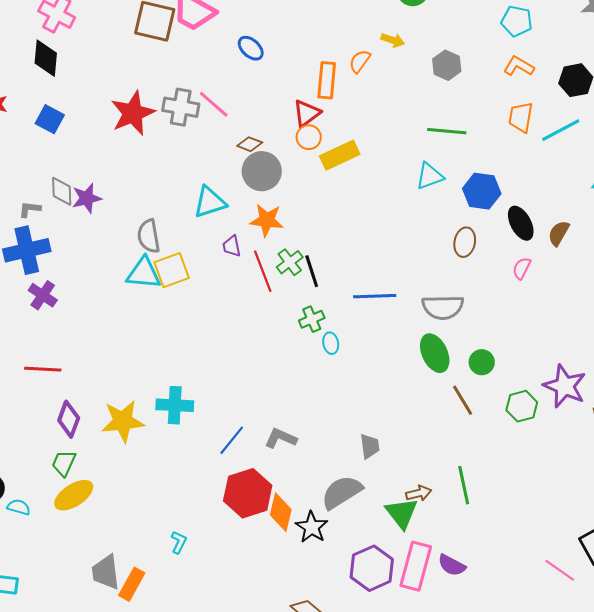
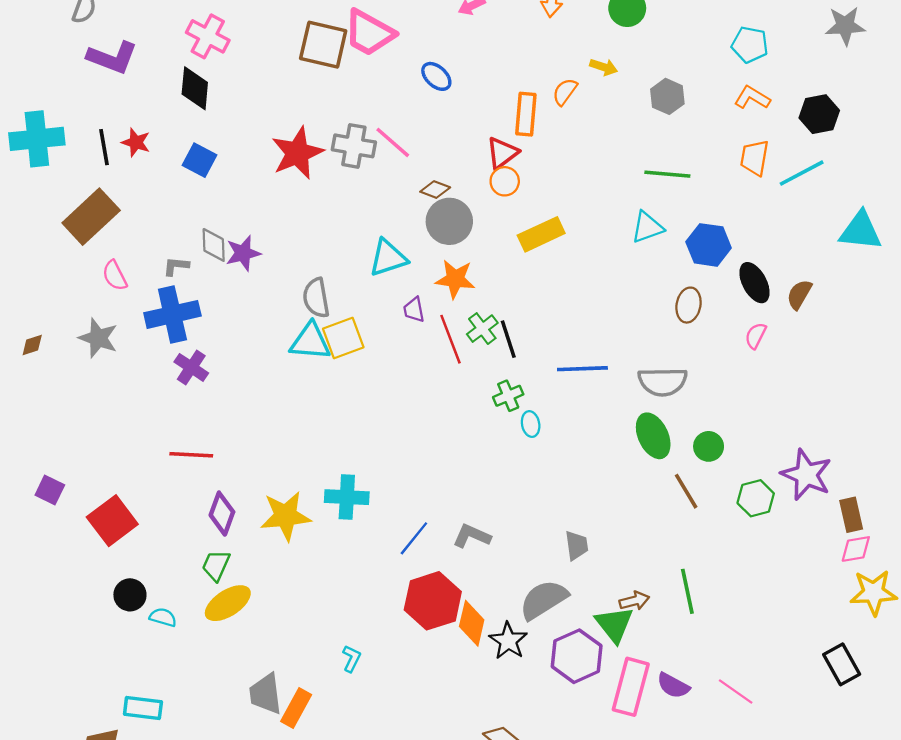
yellow rectangle: (340, 155) -> (541, 234), moved
purple hexagon: (372, 568) -> (577, 656), moved
pink line: (560, 570) -> (736, 691), moved

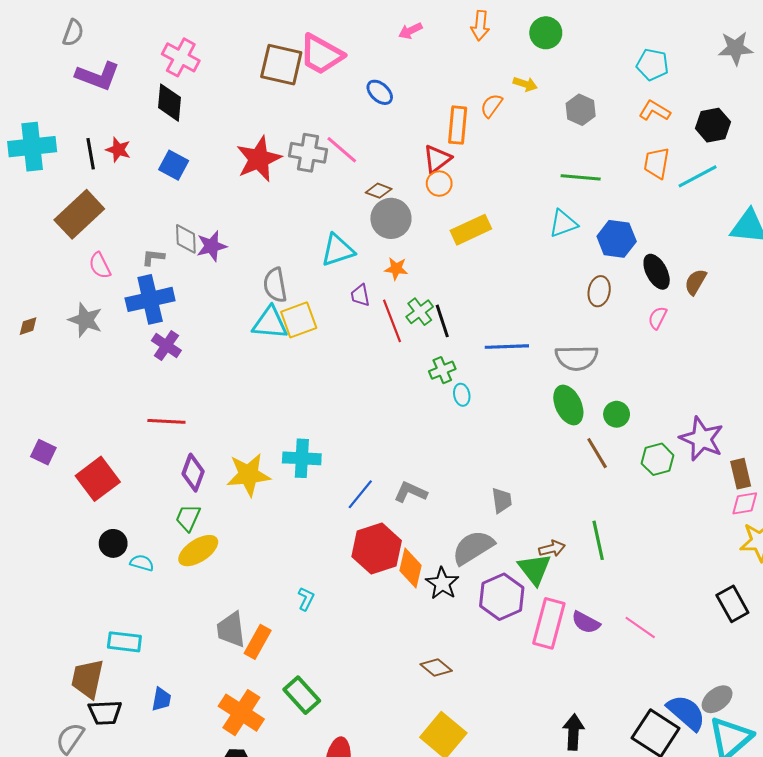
orange star: (455, 279) -> (396, 269), size x0.7

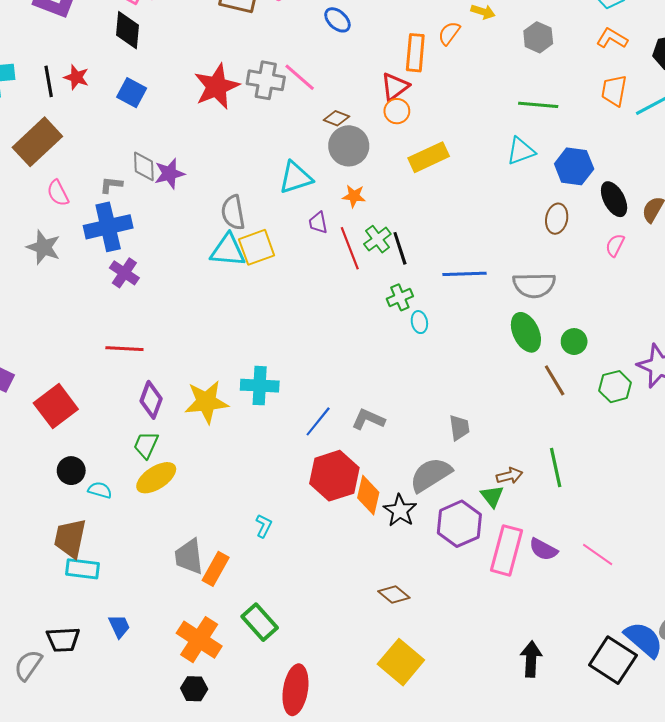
green triangle: (535, 569) -> (492, 496), size x0.7
brown trapezoid: (88, 679) -> (70, 538), moved
blue trapezoid: (161, 699) -> (119, 626), turned -35

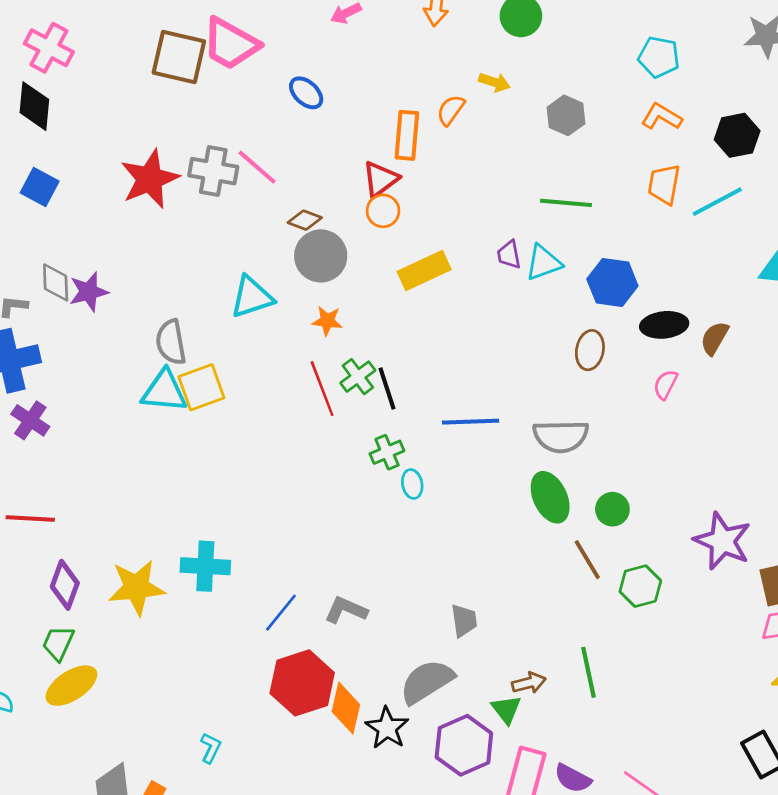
black ellipse: (614, 199) -> (664, 325), turned -68
purple trapezoid: (318, 223) -> (509, 255), moved
green hexagon: (615, 387) -> (640, 586), moved

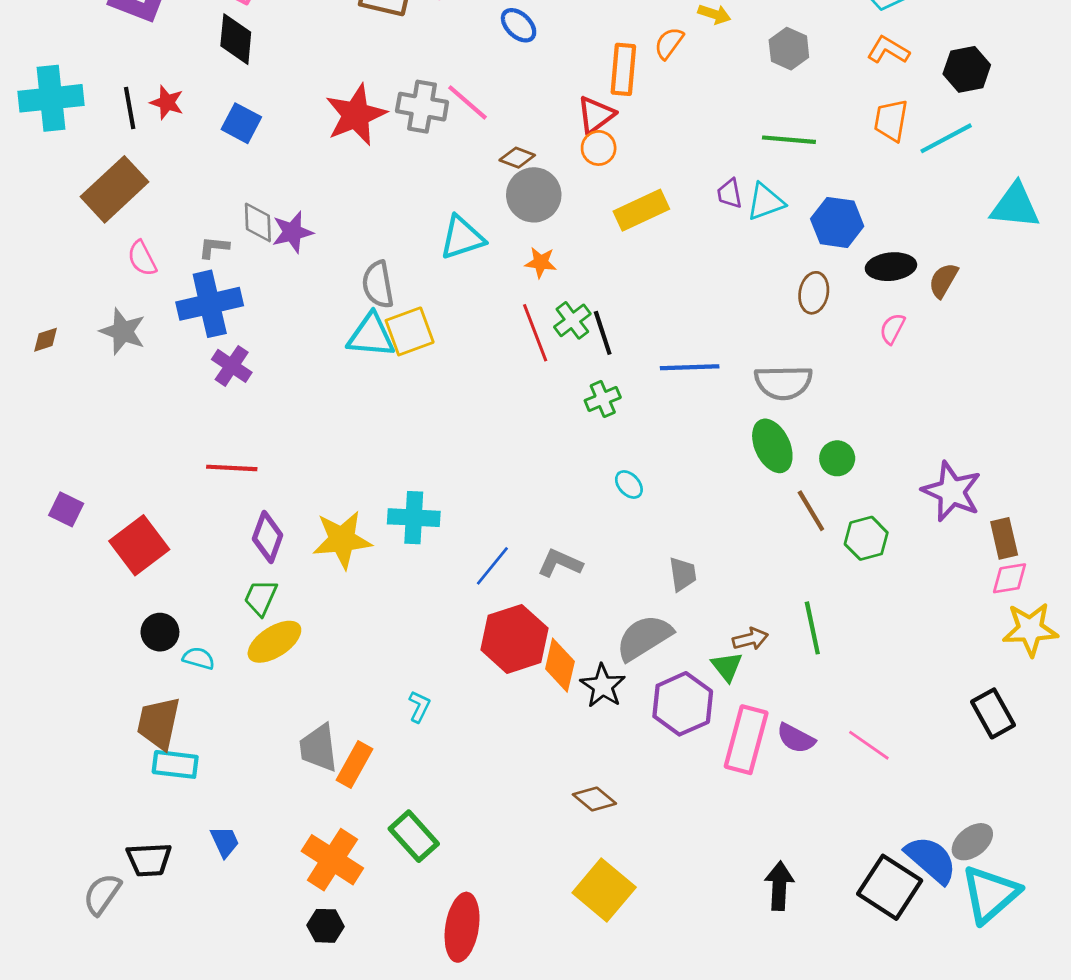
cyan ellipse: (412, 484) -> (629, 485), moved, turned -32

